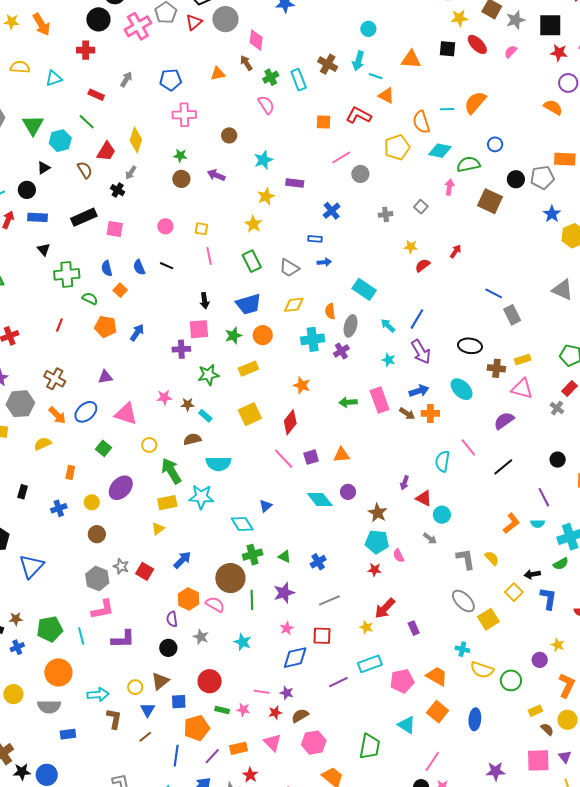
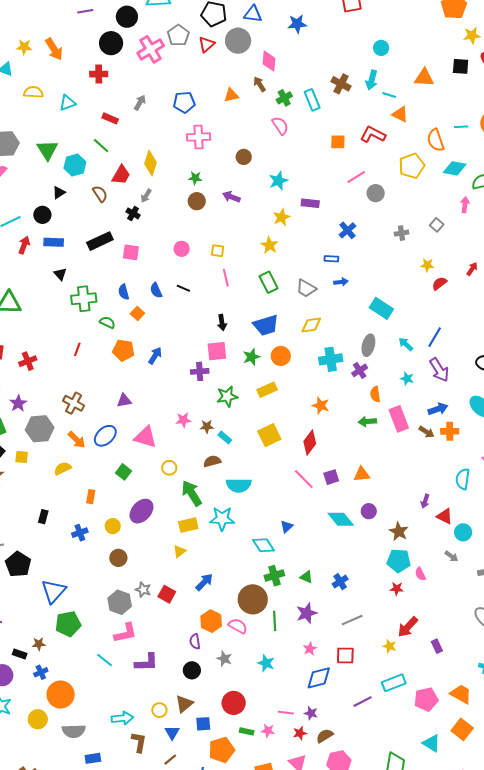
orange semicircle: (330, 311) -> (375, 394), moved
green pentagon: (50, 629) -> (68, 624), moved
cyan line: (81, 636) -> (104, 660), turned -36
orange circle: (58, 672) -> (61, 694), moved

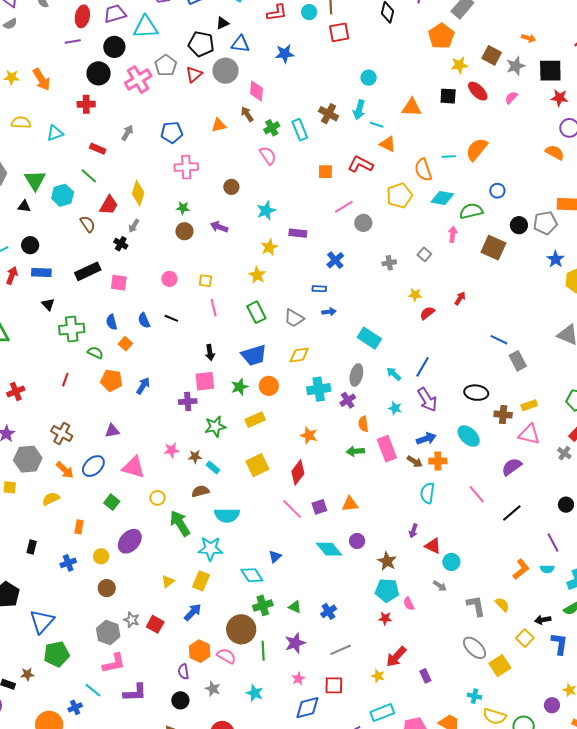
black triangle: (59, 192) -> (24, 206), moved, turned 40
cyan semicircle: (463, 479) -> (427, 493), moved
yellow rectangle: (188, 525) -> (201, 581), moved, turned -54
blue cross: (41, 672) -> (75, 707), moved

